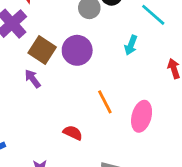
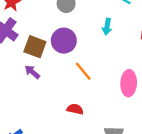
orange line: (105, 102) -> (83, 71), moved

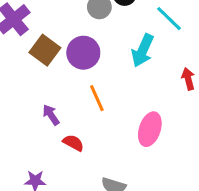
cyan arrow: (107, 27) -> (143, 50), size x1.5
purple arrow: (32, 72) -> (51, 115), moved

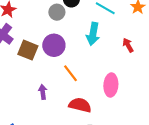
purple arrow: (51, 115) -> (43, 92), turned 40
red semicircle: (73, 143) -> (80, 105), moved, size x1.5

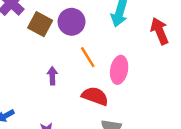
red arrow: (128, 45) -> (160, 31), size x1.5
pink ellipse: (111, 85) -> (119, 70), moved

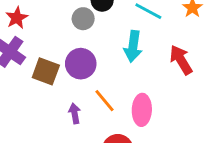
purple arrow: (52, 76) -> (75, 113), moved

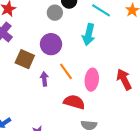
red arrow: (181, 60) -> (124, 79), moved
brown square: (46, 71) -> (25, 59), moved

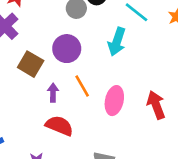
red semicircle: (74, 102) -> (59, 126), moved

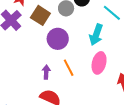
brown square: (31, 64) -> (40, 15), moved
pink ellipse: (114, 101) -> (99, 63), moved

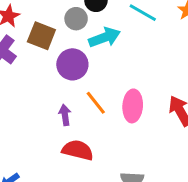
cyan arrow: (96, 35) -> (105, 37), moved, turned -120
pink ellipse: (99, 63) -> (133, 106), moved

